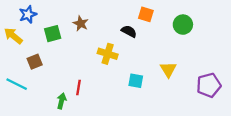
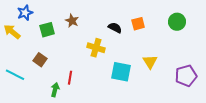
orange square: (146, 14) -> (138, 24), moved, turned -32
green circle: (183, 25) -> (177, 22), moved
brown square: (35, 62) -> (40, 60), moved, turned -32
cyan square: (136, 81) -> (121, 72), size x1.5

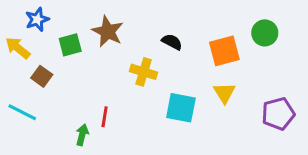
brown star: (72, 21) -> (108, 31), size x1.5
orange square: (138, 24) -> (224, 51), moved, size x1.5
brown square: (40, 60) -> (42, 76), moved

